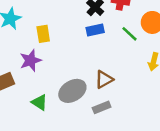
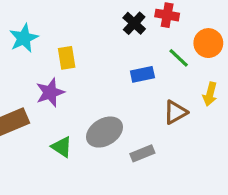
blue rectangle: (95, 30) -> (142, 74), moved
brown triangle: (104, 79) -> (175, 112), moved

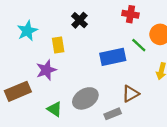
black cross: (134, 23) -> (79, 20), moved
blue rectangle: (142, 74) -> (113, 57), size x1.5
brown triangle: (175, 112) -> (130, 94), moved

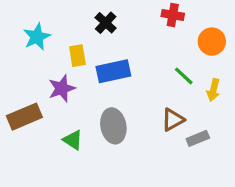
green line: (139, 45) -> (184, 76), moved
blue rectangle: (113, 57) -> (113, 71), moved
gray ellipse: (85, 98) -> (113, 126), turned -70
gray rectangle: (113, 114) -> (198, 138), moved

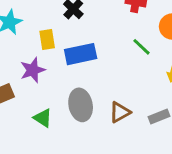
green line: (184, 76) -> (142, 47), moved
brown triangle: (173, 120) -> (120, 112), moved

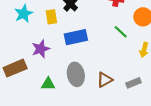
yellow rectangle: (47, 40) -> (51, 17), moved
green triangle: (43, 118) -> (48, 84), turned -32

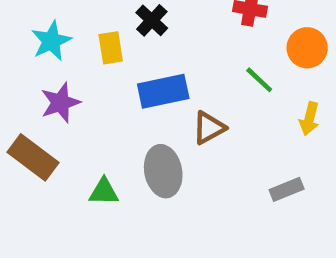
purple star: (41, 49) -> (60, 103), moved
brown rectangle: (15, 68) -> (33, 157), turned 60
brown triangle: (105, 80) -> (209, 128), moved

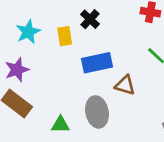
purple star: (60, 103) -> (17, 70), moved
brown triangle: (209, 128) -> (125, 85), turned 45

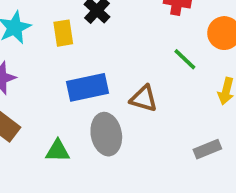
blue rectangle: (97, 63) -> (88, 87), moved

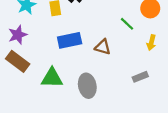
gray ellipse: (106, 134) -> (87, 86), moved
green triangle: (58, 151) -> (52, 78), size x1.5

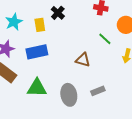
blue rectangle: (70, 40) -> (37, 52), moved
gray rectangle: (140, 77) -> (98, 91), moved

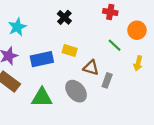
yellow rectangle: (40, 25) -> (70, 51), moved, turned -64
gray rectangle: (98, 91) -> (107, 80), moved, turned -48
gray ellipse: (69, 95) -> (76, 91), moved, turned -30

